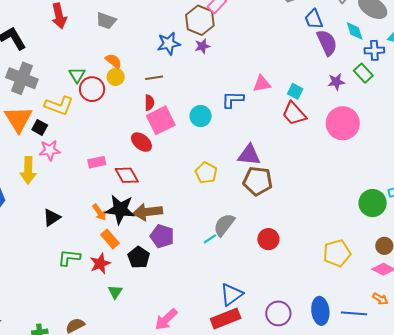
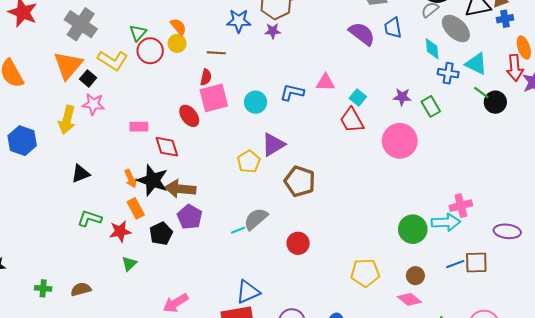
purple semicircle: (327, 43) -> (362, 34), moved, turned -40
green rectangle: (363, 73) -> (431, 106), moved
purple triangle: (249, 155) -> (273, 145), moved, turned -50

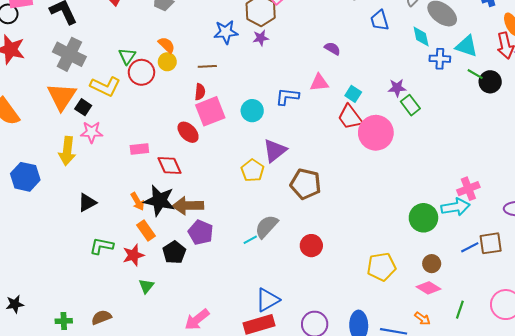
purple semicircle: (362, 34) -> (332, 49), moved, size x0.6
green rectangle: (431, 106) -> (410, 105), moved
pink circle: (400, 141) -> (376, 133), moved

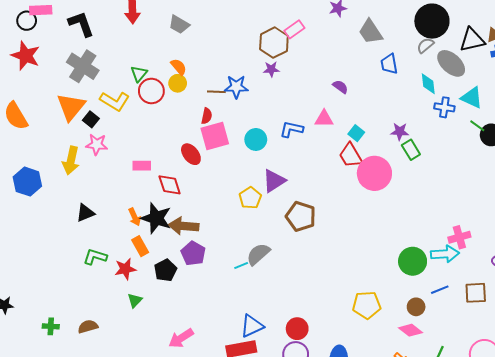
blue star: (226, 32) -> (236, 87), moved
red circle: (311, 246) -> (297, 329), moved
blue line: (470, 247) -> (440, 290), moved

